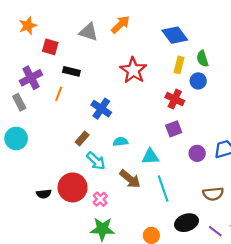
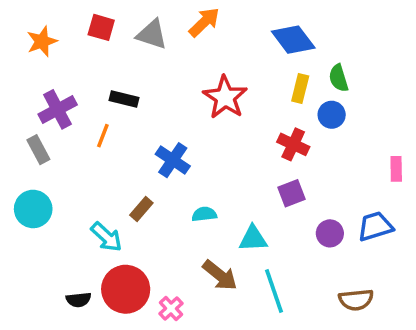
orange star: (28, 26) -> (42, 41), moved
red square: (50, 47) -> (101, 27), moved
cyan arrow: (96, 161) -> (106, 237), moved

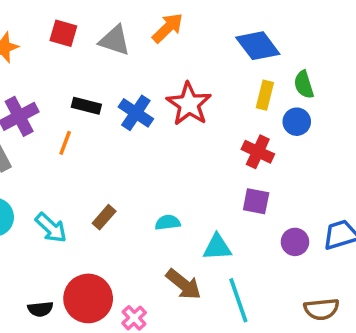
blue cross: (173, 160) -> (136, 113), moved
purple square: (291, 193) -> (256, 201), turned 32
cyan arrow: (106, 237) -> (51, 228), moved

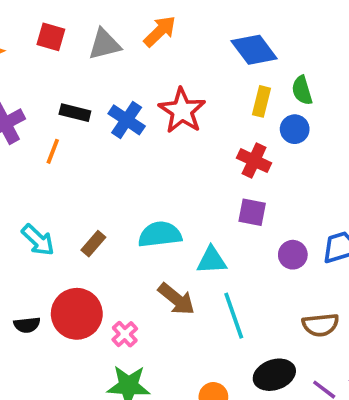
gray triangle: (115, 40) -> (104, 44), turned -32
brown rectangle: (104, 217) -> (93, 244), moved
cyan semicircle: (168, 222) -> (160, 234), size x1.6

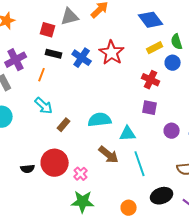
red square: (51, 37) -> (48, 30), moved
yellow rectangle: (261, 101) -> (155, 48), turned 49
cyan arrow: (38, 240) -> (44, 106), moved

